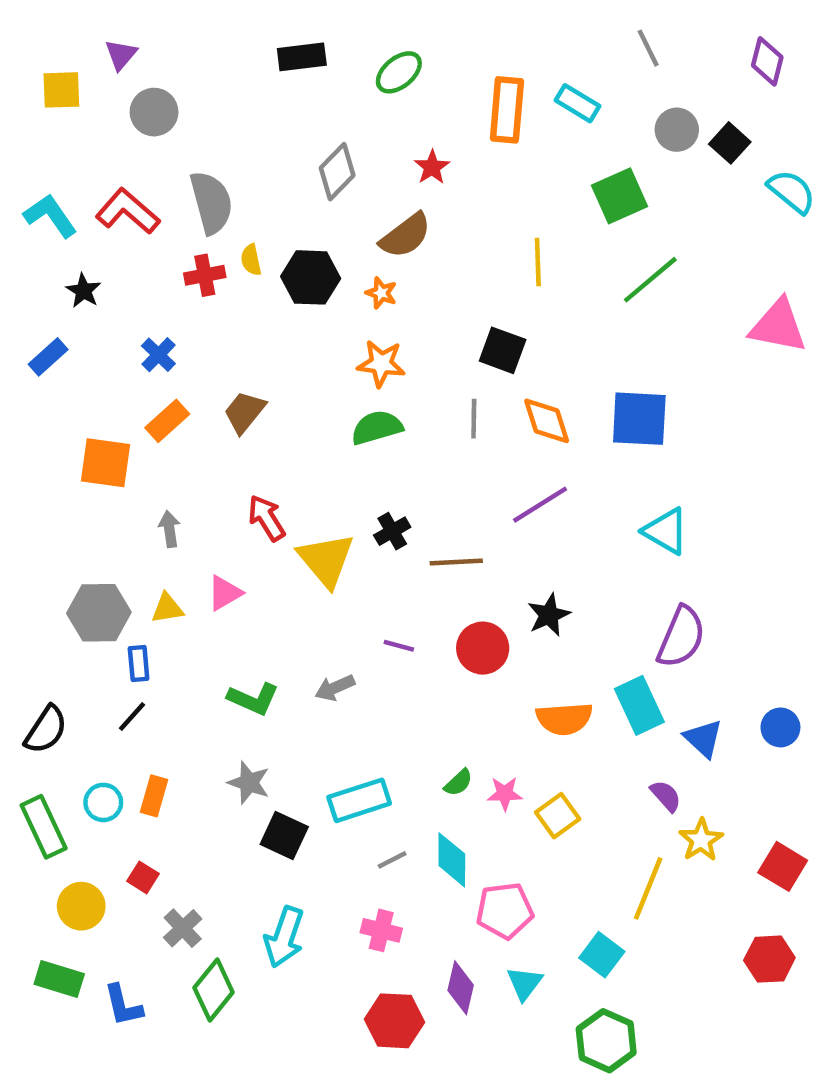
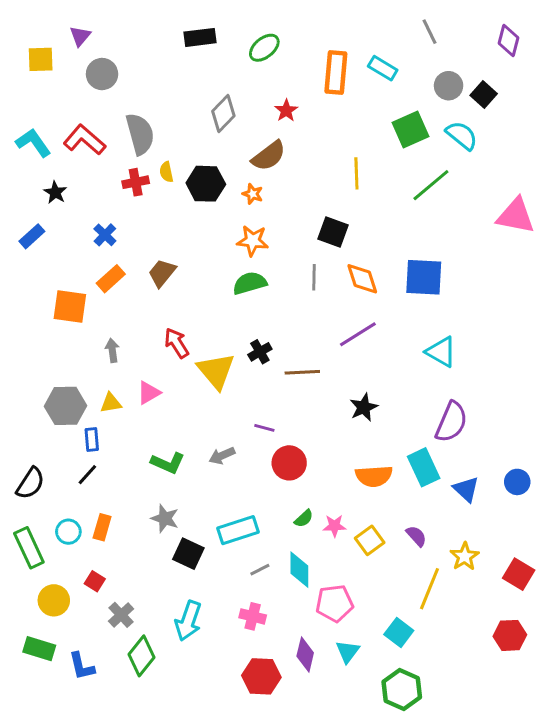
cyan semicircle: (791, 191) -> (462, 135), moved
red circle: (483, 648) -> (289, 463), moved
purple semicircle: (666, 796) -> (416, 536), moved

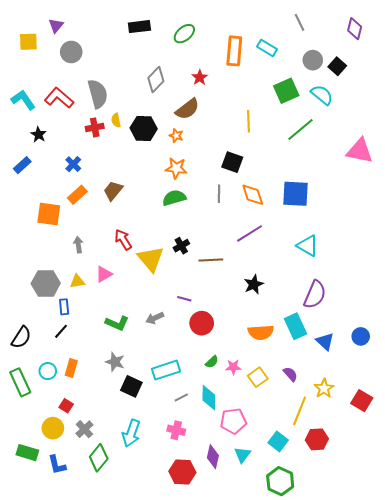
yellow circle: (54, 600) -> (53, 428), moved
red hexagon: (510, 635) -> (317, 439), moved

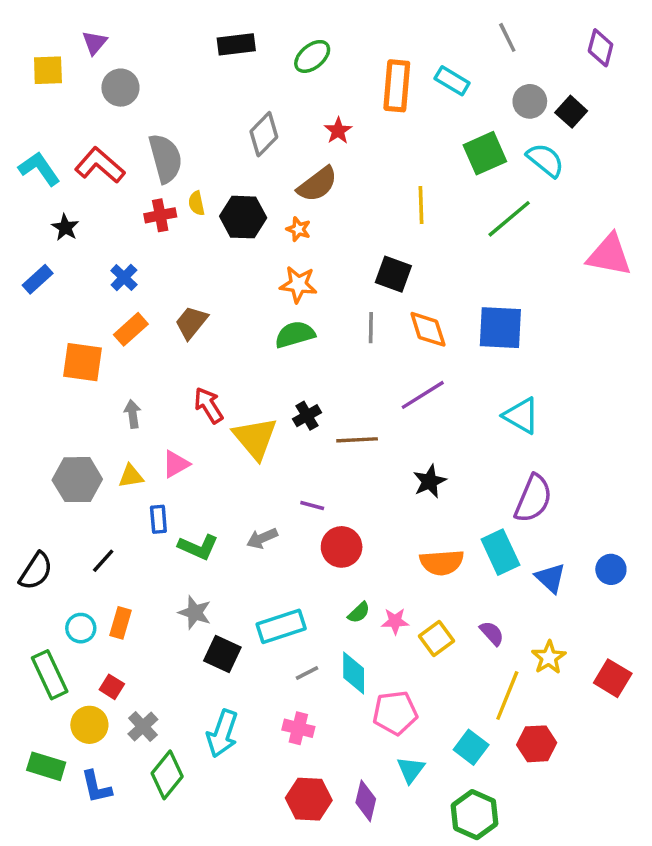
blue rectangle: (64, 307) -> (158, 519), moved
green rectangle: (20, 382) -> (50, 675), moved
purple diamond: (213, 457) -> (366, 801), moved

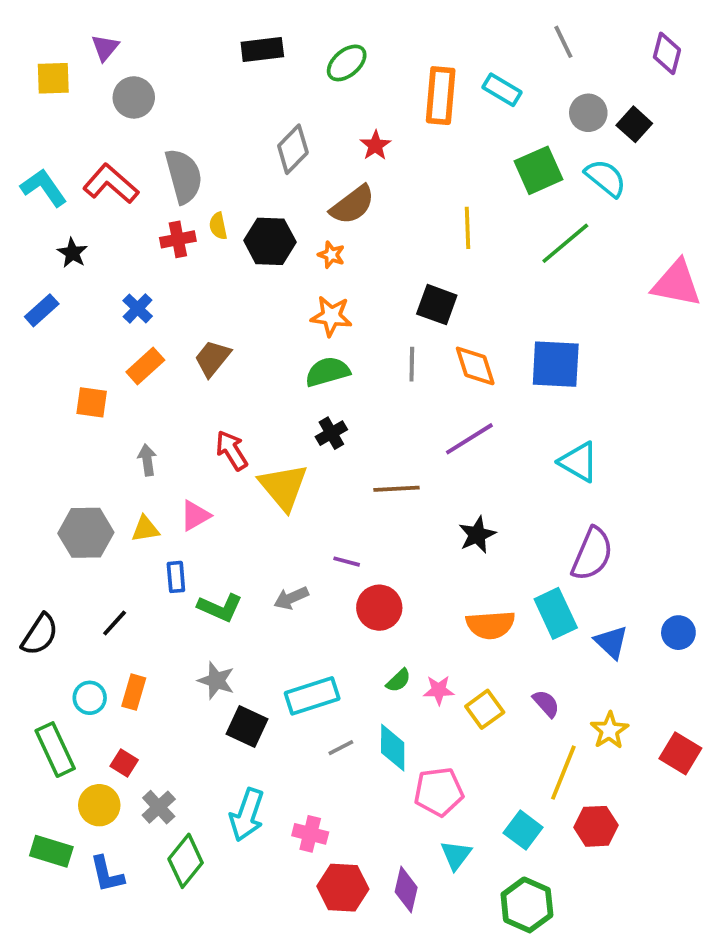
orange square: (82, 362) -> (92, 402), size x0.7
black cross: (307, 416) -> (331, 433), moved
pink cross: (298, 728) -> (310, 834), moved

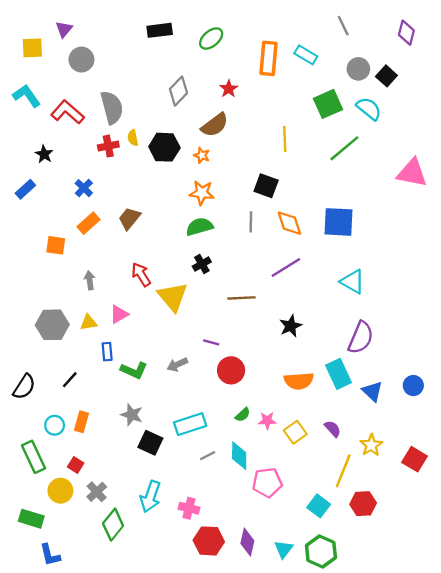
cyan L-shape: (44, 188) -> (27, 96), moved
cyan triangle: (456, 855) -> (284, 549), moved
blue L-shape: (107, 874) -> (50, 555), moved

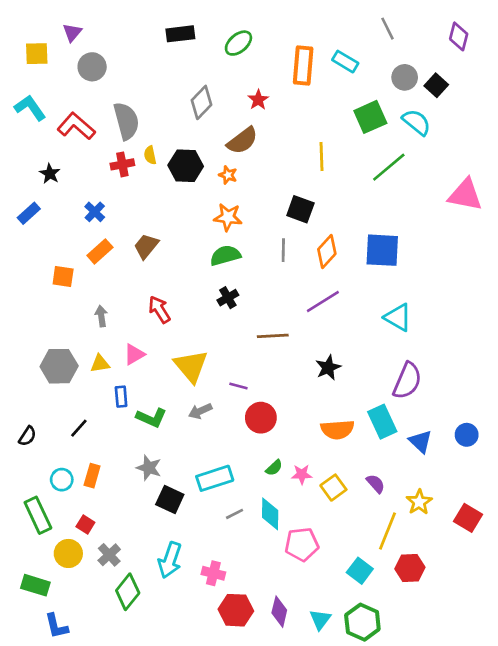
orange diamond: (289, 223) -> (327, 251), turned 60
yellow triangle: (173, 297) -> (191, 366), moved
black semicircle: (24, 387) -> (27, 436), size x0.7

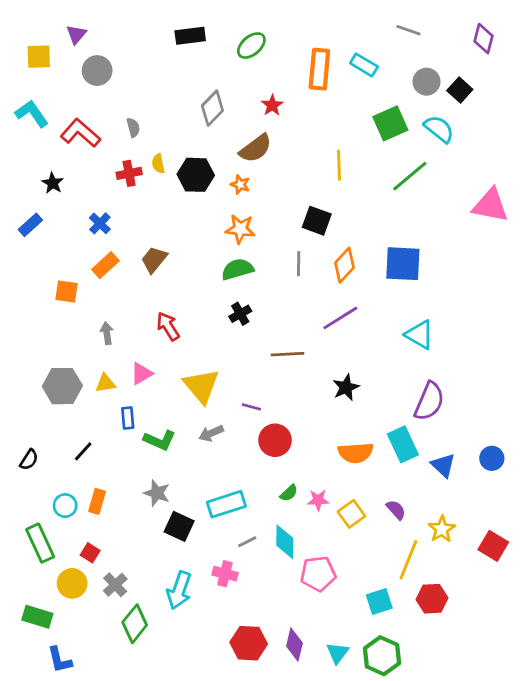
gray line: (387, 29) -> (408, 30), turned -45
gray semicircle: (126, 121) -> (133, 128), size x0.5
cyan square: (360, 571) -> (379, 601), turned 35
pink cross: (213, 573) -> (225, 574), moved

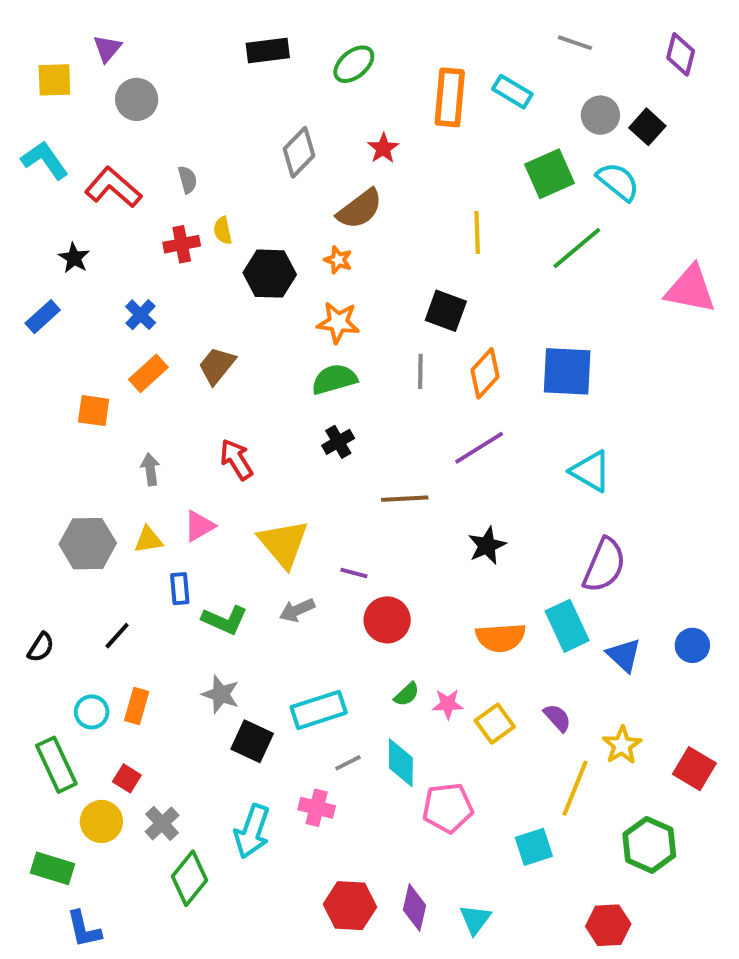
black hexagon: (196, 175) -> (270, 274), moved
red hexagon: (432, 599) -> (608, 925), moved
green hexagon: (382, 656) -> (649, 845), moved

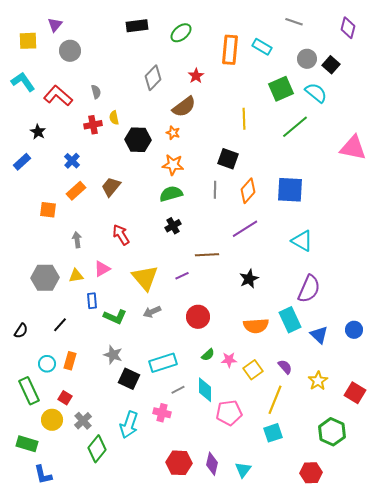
purple line: (354, 573) -> (182, 276), moved, turned -40
yellow line: (575, 788) -> (275, 400), moved

